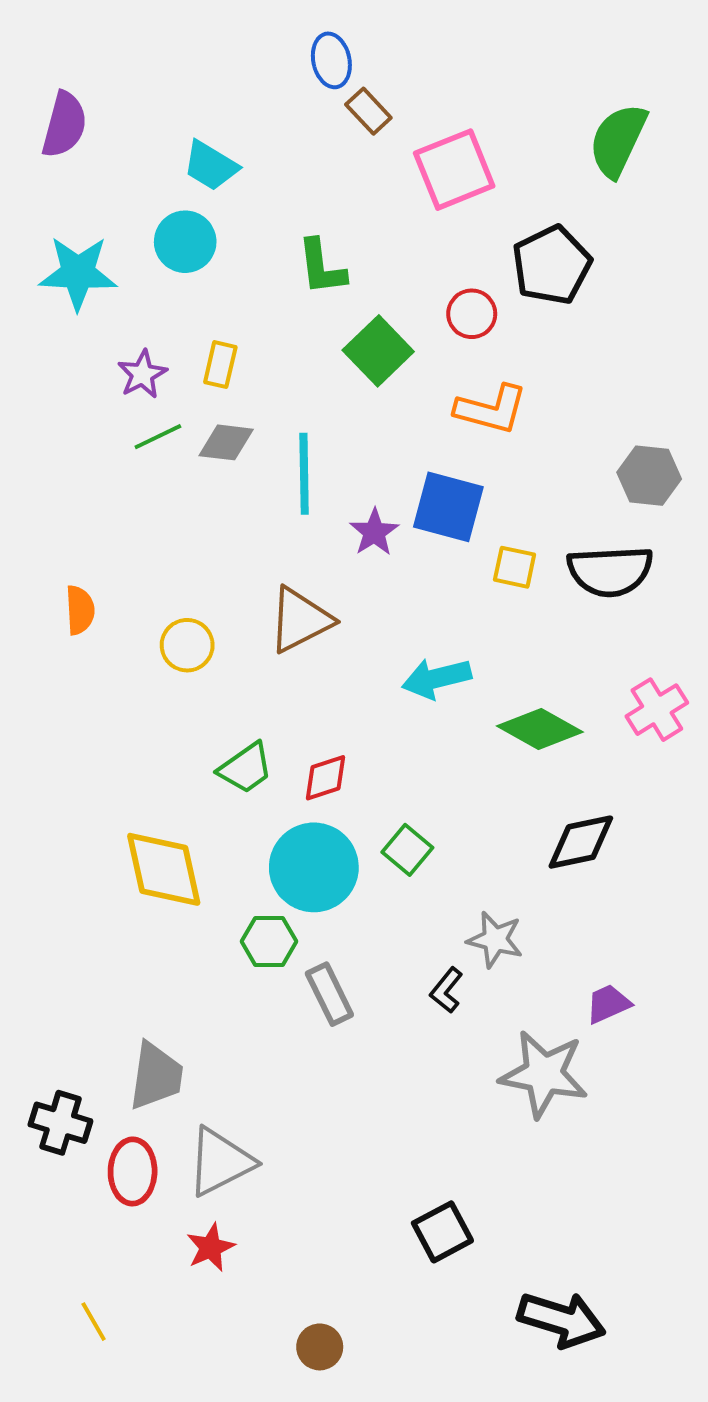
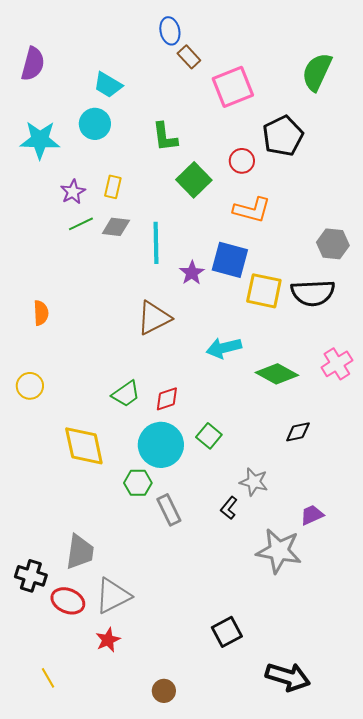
yellow square: (515, 567) -> (264, 291), size x1.6
yellow circle: (187, 645) -> (30, 386), moved
black diamond: (581, 842) -> (298, 432), size x0.7
red ellipse: (133, 1171) -> (68, 601), turned -68

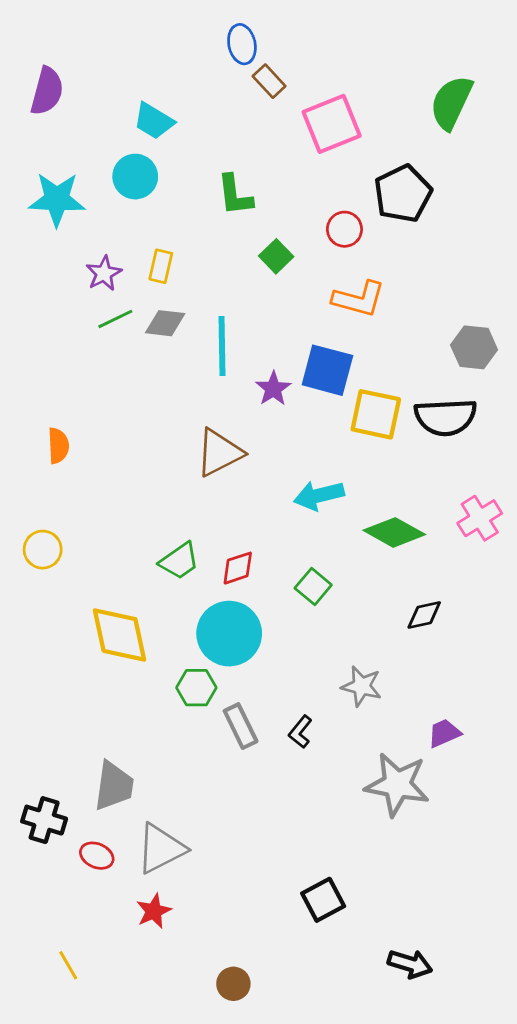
green square: (194, 180) -> (276, 256), size x0.7
green square: (209, 436) -> (313, 587), moved
black L-shape: (229, 508) -> (300, 732), moved
red ellipse: (68, 601) -> (97, 856), size x0.7
black arrow: (288, 677) -> (410, 964), size x0.7

